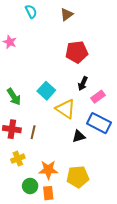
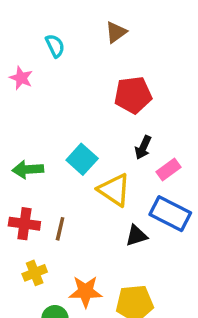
cyan semicircle: (31, 12) -> (55, 46), moved
green arrow: (14, 97) -> (28, 169), turned 120

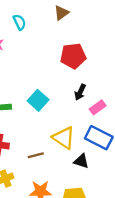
yellow triangle: (114, 190) -> (64, 138), moved
brown line: (60, 229) -> (36, 155), moved, turned 63
black triangle: (136, 236) -> (81, 161), moved, turned 35

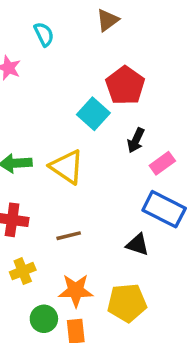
red pentagon: (73, 56) -> (125, 85), turned -30
cyan square: (38, 100) -> (93, 114), moved
yellow triangle: (64, 138) -> (67, 167), moved

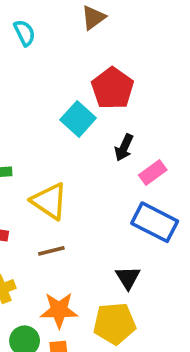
yellow triangle: (67, 167) -> (49, 201), moved
black triangle: (138, 245) -> (128, 278), moved, turned 40

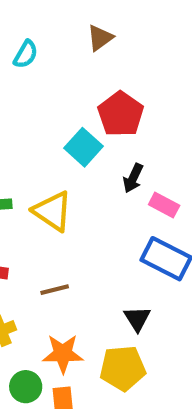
cyan semicircle: (25, 33) -> (26, 54), turned 56
pink rectangle: (153, 172) -> (164, 205), turned 64
yellow triangle: (49, 201) -> (53, 211), moved

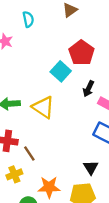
cyan semicircle: (26, 54) -> (28, 19), turned -42
brown line: (55, 290) -> (29, 154), moved, turned 70

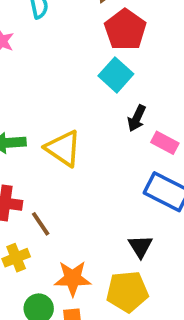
red pentagon: (81, 53) -> (125, 30), moved
cyan square: (61, 71) -> (116, 75), moved

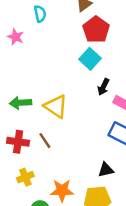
brown line: (41, 224) -> (45, 141), moved
black triangle: (140, 246) -> (106, 170), turned 49

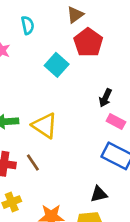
cyan square: (90, 59) -> (57, 65), moved
black arrow: (103, 87) -> (105, 98), moved

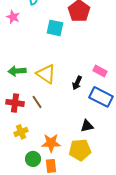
cyan square: (57, 65) -> (55, 28), turned -30
black arrow: (105, 98) -> (77, 83), moved

